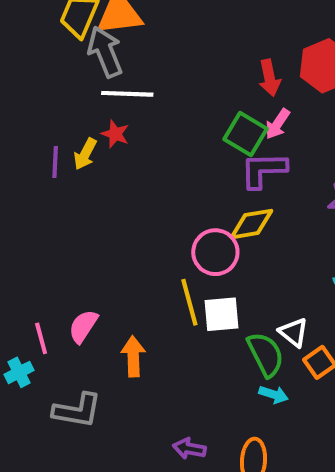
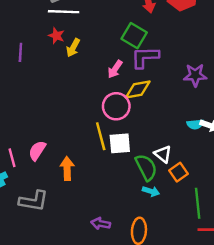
pink arrow: (278, 124) -> (115, 69), moved
yellow arrow: (85, 154) -> (73, 48), moved

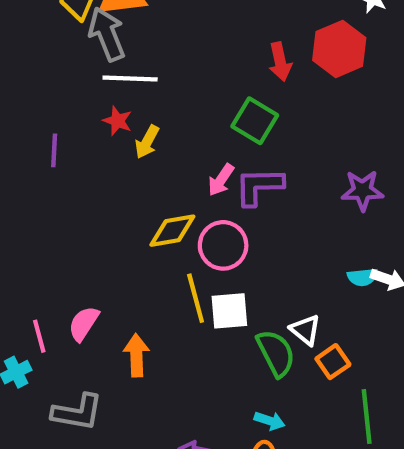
purple L-shape: (145, 57) -> (259, 186), moved
yellow diamond: (138, 90) -> (172, 231), moved
cyan arrow: (151, 191) -> (270, 421), moved

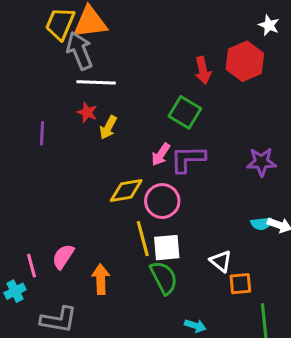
green semicircle: (276, 353) -> (164, 278), moved
orange square: (333, 362) -> (240, 284), turned 30

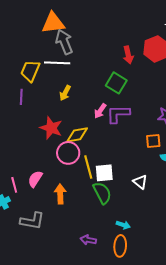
yellow trapezoid: (60, 24) -> (30, 71), moved
gray arrow: (80, 51) -> (64, 42), moved
red star: (87, 112) -> (51, 128), moved, size x1.6
pink circle: (162, 201) -> (68, 153), moved
orange square: (240, 284) -> (153, 141), moved

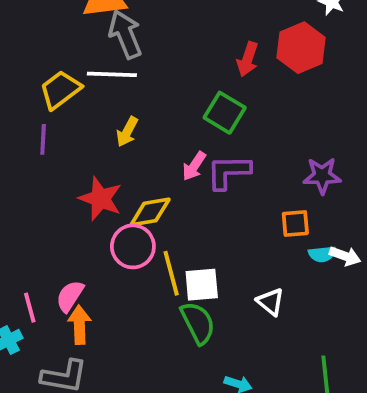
red arrow: (128, 55) -> (248, 59), turned 30
yellow trapezoid: (30, 71) -> (60, 90), turned 30
orange arrow: (60, 194) -> (79, 325), moved

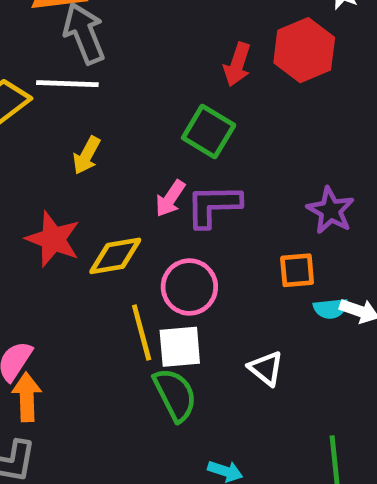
purple star: (322, 176) -> (331, 210), turned 30
pink circle: (133, 246) -> (189, 287), moved

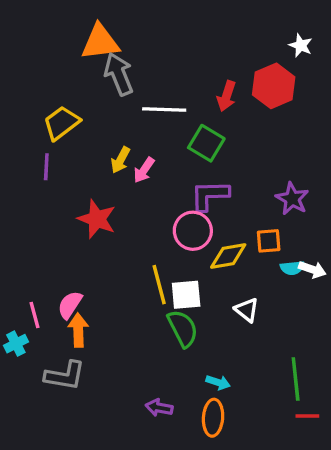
white line: (67, 84) -> (164, 109), moved
pink arrow: (170, 198) -> (144, 170), moved
yellow diamond: (115, 256) -> (228, 256), moved
pink circle: (189, 287) -> (193, 231), moved

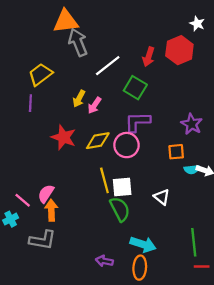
white line: (164, 109) -> (108, 66), turned -40
yellow diamond: (228, 256) -> (98, 141), moved
pink line: (34, 315) -> (23, 200), turned -35
cyan arrow: (218, 382) -> (143, 244), size x1.6

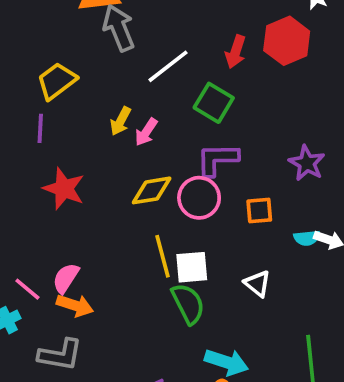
red star: (64, 137) -> (64, 189), moved
orange square: (176, 152) -> (259, 211), moved
orange arrow: (51, 210) -> (75, 305), turned 110

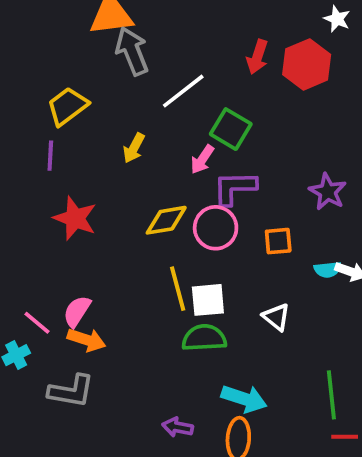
red arrow: (236, 52) -> (257, 57), moved
pink arrow: (146, 132) -> (202, 159), moved
green semicircle: (188, 304) -> (204, 338), turned -66

